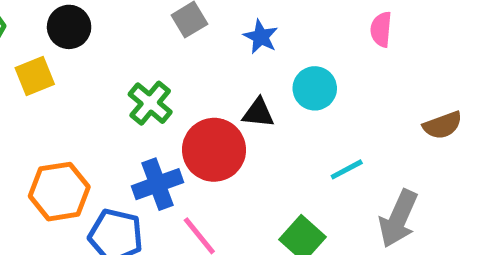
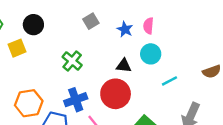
pink semicircle: (381, 29) -> (148, 26), moved
red circle: (214, 150) -> (116, 94), moved
cyan line: (347, 169) -> (169, 81), moved

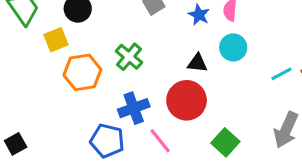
cyan line: (169, 81) -> (281, 74), moved
orange hexagon: (29, 103) -> (82, 72), moved

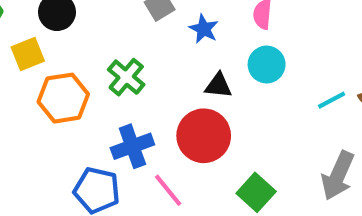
blue star: (199, 15) -> (204, 29), moved

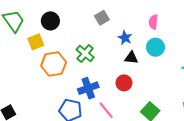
blue star: (204, 29) -> (125, 38), moved
red circle: (204, 136) -> (124, 83), size x0.6

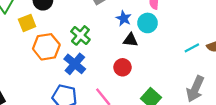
cyan circle: (155, 47) -> (148, 23), moved
blue cross: (88, 88) -> (75, 64), moved, turned -30

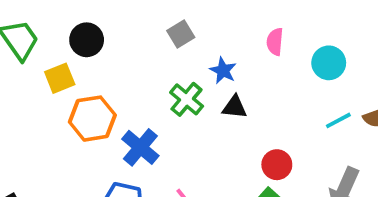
cyan circle: (148, 23) -> (329, 63), moved
green cross: (80, 35) -> (187, 99), moved
red circle: (123, 67) -> (277, 165), moved

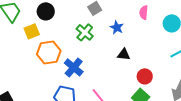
green cross: (187, 99) -> (85, 32), moved
black triangle: (235, 107) -> (124, 54), moved

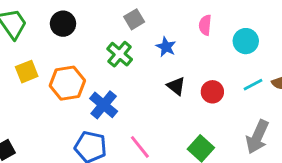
yellow square: (32, 31) -> (27, 72), moved
black triangle: (124, 54) -> (176, 86), turned 32
red circle: (145, 76) -> (212, 92), moved

